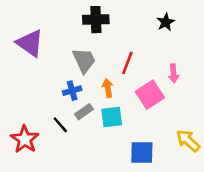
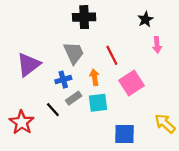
purple triangle: (30, 43) -> (29, 65), moved, turned 48
red line: (127, 63) -> (112, 55), turned -48
pink arrow: (174, 73) -> (157, 45), moved

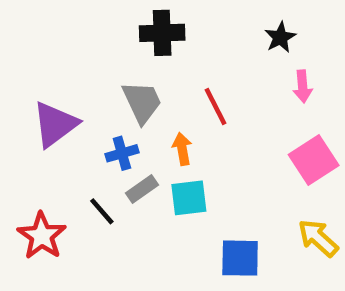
pink square: (132, 83) -> (314, 160), moved

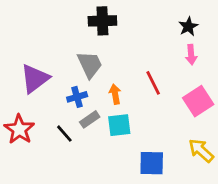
black star: (280, 37) -> (188, 26), moved
red line: (216, 106) -> (153, 83), moved
red star: (42, 236) -> (19, 129), moved

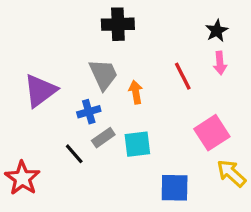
red line: (153, 83) -> (183, 76), moved
orange arrow: (115, 94) -> (136, 92), moved
pink square: (198, 101) -> (212, 133), moved
red star: (19, 129) -> (22, 178), moved

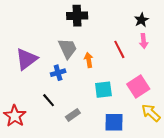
gray rectangle: (103, 138) -> (73, 115), moved
cyan square: (137, 144) -> (103, 90), moved

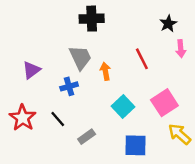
pink arrow: (144, 41) -> (181, 49), moved
purple triangle: (26, 59) -> (31, 70), size x0.7
cyan square: (103, 90) -> (123, 106), turned -36
red star: (15, 116) -> (23, 118), moved

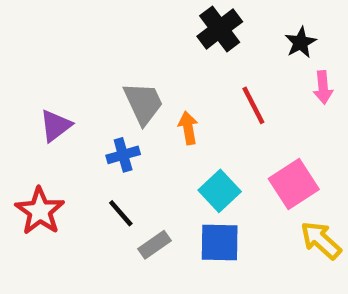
black cross: (92, 19) -> (220, 29), moved, turned -35
black line: (58, 119) -> (121, 213), moved
blue square: (136, 145) -> (220, 243), moved

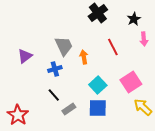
red star: (40, 211) -> (18, 115), moved

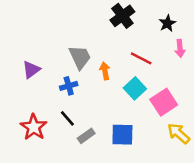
red line: (113, 47) -> (141, 58), turned -36
cyan square: (98, 85) -> (135, 88), moved
red star: (18, 115) -> (34, 127), moved

